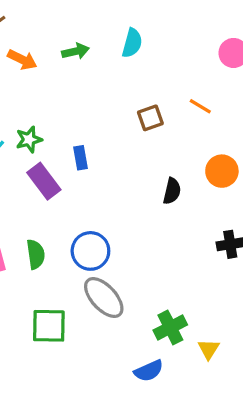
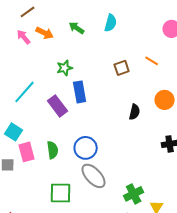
green arrow: (75, 51) -> (77, 28), turned -133
green star: (29, 139) -> (65, 68), moved
blue rectangle: (80, 158) -> (80, 92), size x1.5

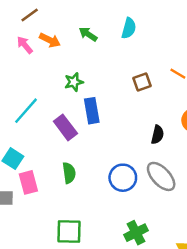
blue circle: (86, 148) -> (123, 178), moved
green semicircle: (53, 150) -> (69, 173), moved
gray ellipse: (94, 176) -> (161, 176), moved
green cross: (134, 194) -> (136, 233), moved

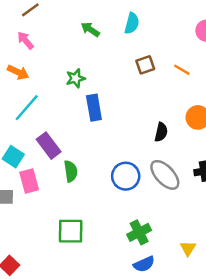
orange arrow: (50, 40) -> (18, 72), moved
brown square: (142, 82) -> (145, 65), moved
purple rectangle: (65, 127) -> (49, 146), moved

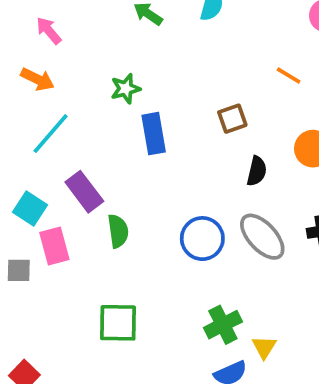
brown square: (145, 65) -> (232, 119), moved
yellow triangle: (188, 248) -> (264, 347), moved

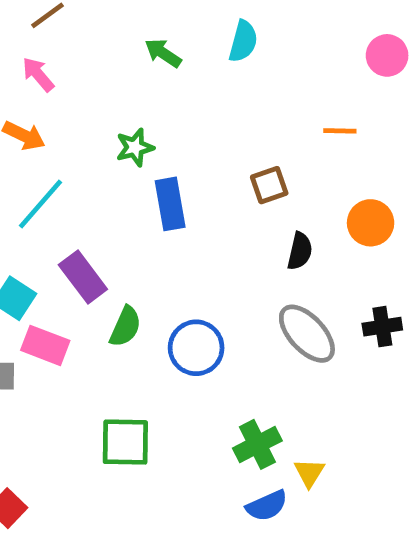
orange line: (289, 76) -> (340, 131), turned -30
green semicircle: (118, 231) -> (125, 327), turned 32
blue circle: (202, 239) -> (196, 348), moved
pink rectangle: (54, 246) -> (45, 345), turned -54

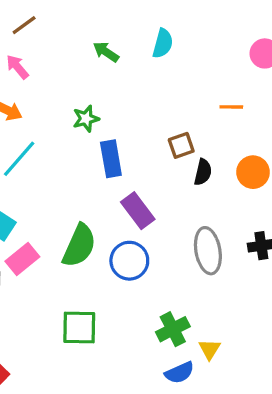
black semicircle: (300, 251) -> (203, 172), moved
purple rectangle: (83, 277) -> (138, 211), moved
green semicircle: (125, 327) -> (79, 246), size x1.5
gray ellipse: (307, 334) -> (208, 251), turned 33
pink rectangle: (45, 345) -> (22, 259), turned -60

